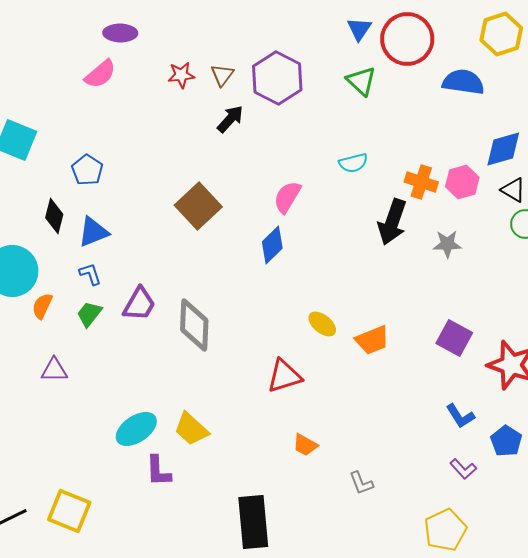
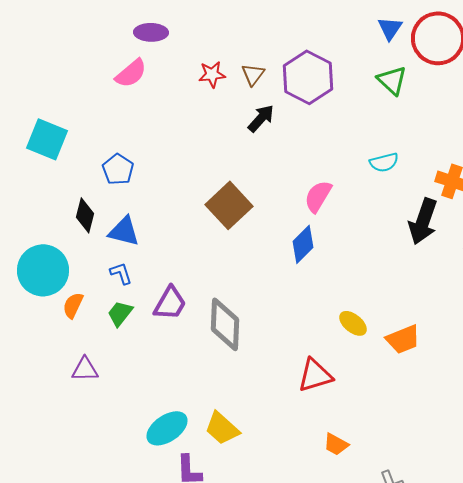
blue triangle: (93, 232) -> (124, 231), turned 36

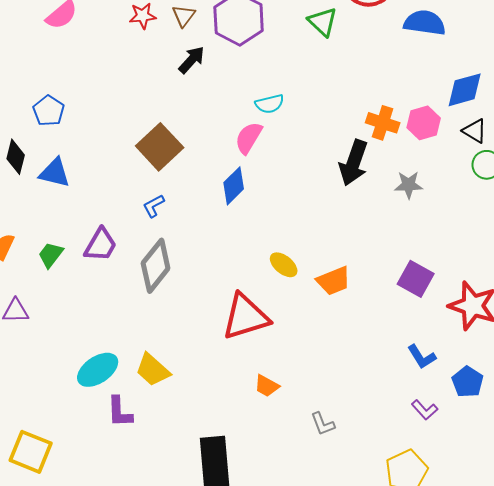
cyan semicircle: (384, 162) -> (270, 104), moved
blue L-shape: (121, 273) -> (154, 206), moved, turned -100
gray diamond: (225, 324) -> (156, 266), turned 36
red triangle: (315, 375) -> (246, 317), size x1.4

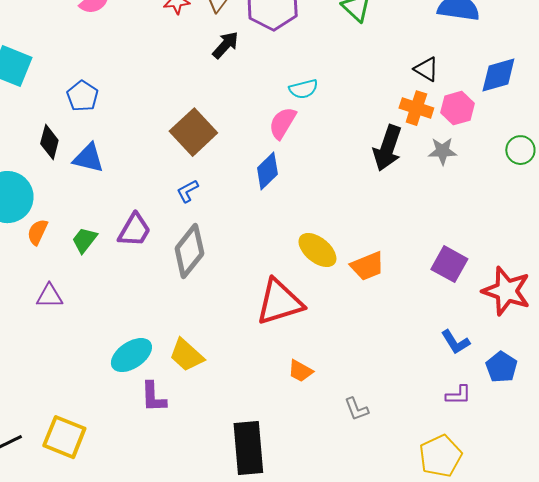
black triangle: (475, 131) -> (426, 69), moved
gray star: (409, 185) -> (442, 151), moved
yellow ellipse: (284, 265) -> (317, 250), size x1.4
purple L-shape: (425, 410) -> (458, 395), turned -48

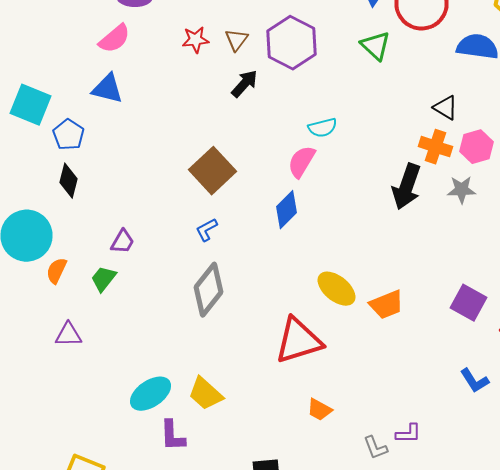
blue pentagon: (82, 96) -> (68, 135), moved
blue triangle: (88, 158) -> (108, 89), moved
purple trapezoid: (134, 230) -> (122, 242), moved, size x0.7
purple L-shape: (458, 395) -> (408, 434), moved

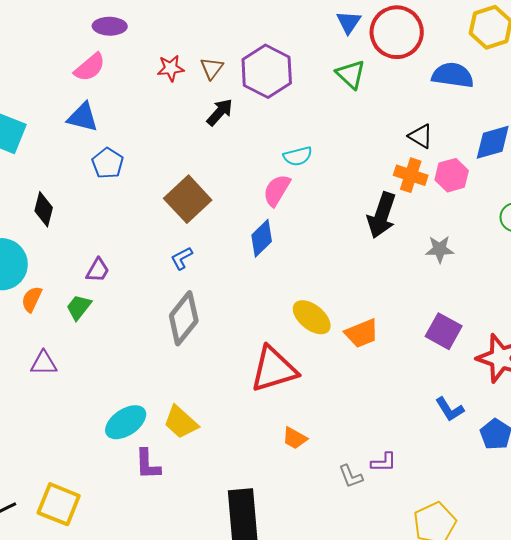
blue pentagon: (68, 135) -> (108, 163), moved
gray star: (462, 190) -> (440, 249), moved

